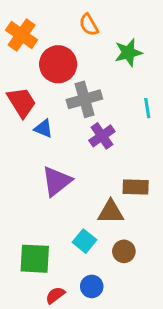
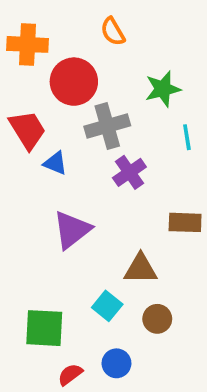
orange cross: (22, 35) -> (27, 44), turned -32
green star: (128, 53) -> (163, 89), moved
brown rectangle: (136, 187) -> (185, 222), moved

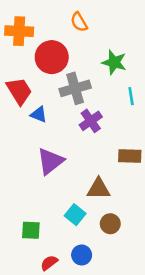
green star: (163, 89) -> (114, 62), turned 30
green square: (44, 328) -> (31, 230), size x0.7

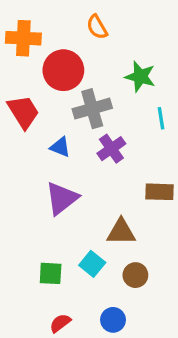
blue triangle: (39, 114) -> (60, 147), moved
green square: (31, 230) -> (51, 273), moved
blue circle: (82, 255) -> (113, 320), moved

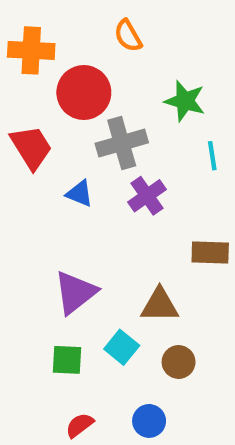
purple triangle: (62, 198) -> (75, 293), moved

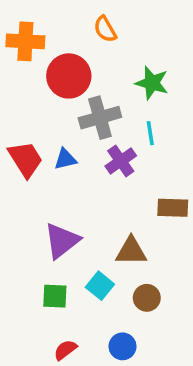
red trapezoid: (31, 147) -> (25, 159), moved
cyan line: (212, 156) -> (150, 133), moved
blue triangle: (80, 194) -> (65, 159), turned -35

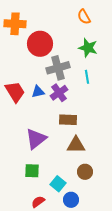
orange semicircle: (105, 29) -> (84, 17), moved
purple cross: (121, 161) -> (59, 93), moved
brown rectangle: (173, 208) -> (68, 120), moved
cyan square: (100, 286) -> (58, 184), moved

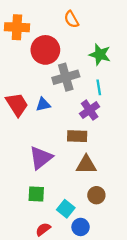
orange semicircle: (84, 17) -> (71, 19), moved
purple cross: (59, 93) -> (90, 110), moved

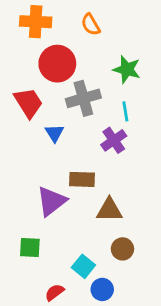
orange cross: (17, 27) -> (36, 22), moved
red trapezoid: (17, 104) -> (28, 103), moved
blue triangle: (43, 104) -> (54, 133), turned -49
brown rectangle: (77, 136) -> (82, 179), moved
green square: (36, 194) -> (30, 247), moved

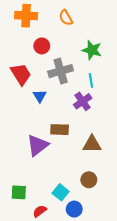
red circle: (57, 64) -> (42, 46), size x0.6
brown triangle: (109, 210) -> (92, 144), moved
green square: (30, 247) -> (19, 192), moved

